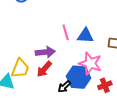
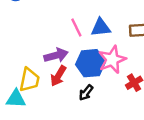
pink star: (90, 63) -> (112, 60), turned -30
blue hexagon: (79, 77) -> (90, 63), moved

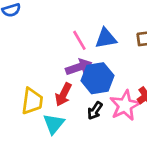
purple arrow: (56, 55) -> (79, 67), moved
pink star: (112, 60) -> (125, 105), moved
cyan triangle: (16, 99) -> (54, 124), moved, turned -50

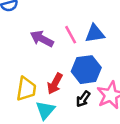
purple arrow: (79, 67) -> (42, 39), moved, turned -135

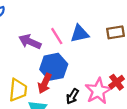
blue hexagon: (86, 70) -> (54, 67), moved

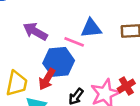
pink line: (57, 36) -> (74, 42), moved, turned -42

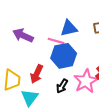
blue hexagon: (59, 62) -> (64, 56), moved

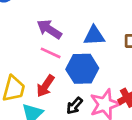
purple arrow: (23, 35) -> (49, 29), moved
pink line: (56, 41) -> (51, 53), moved

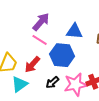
purple arrow: (49, 29) -> (41, 22), turned 90

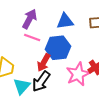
red arrow: (32, 64) -> (44, 63), moved
black arrow: (52, 82) -> (41, 81), moved, size x1.5

